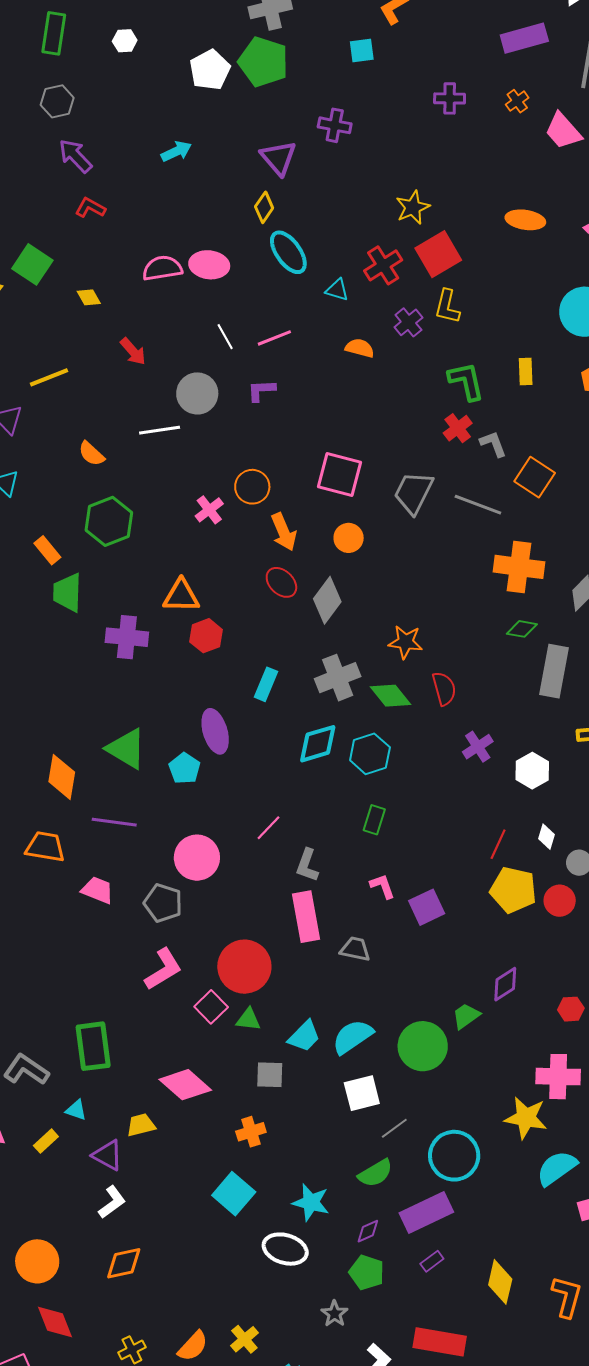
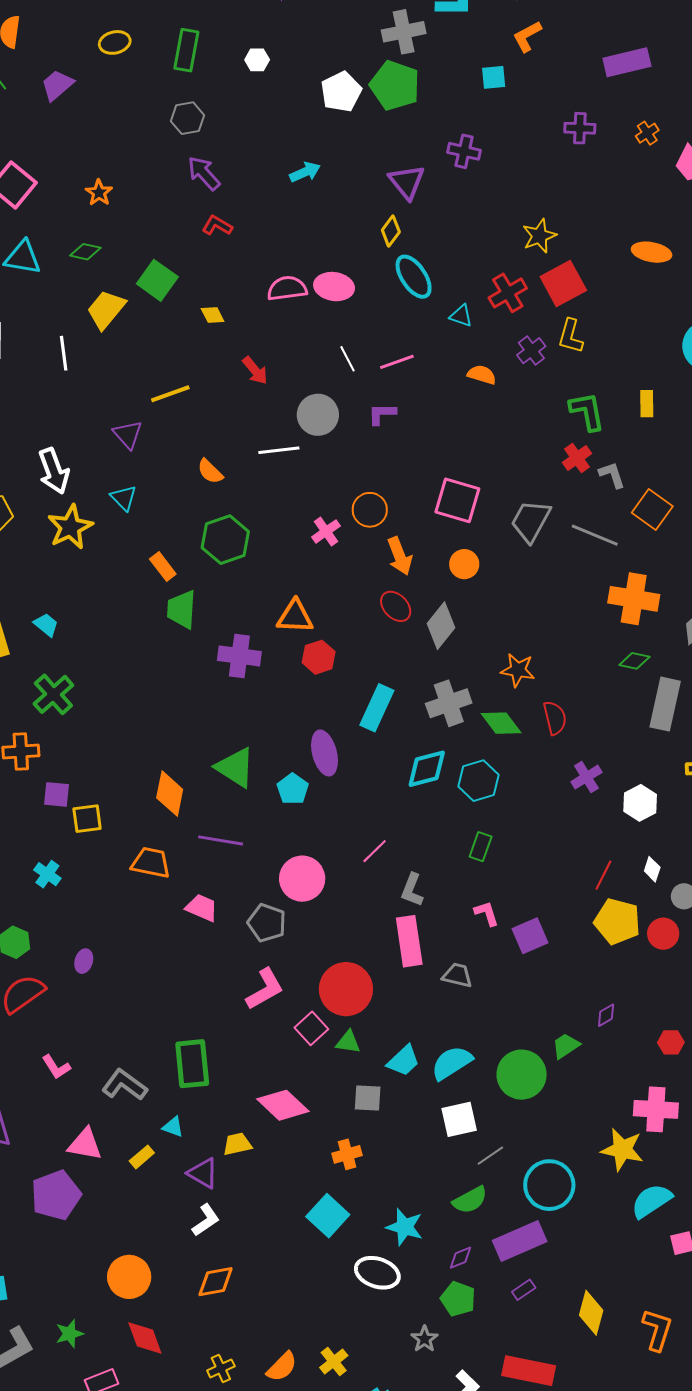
purple rectangle: (524, 38) -> (627, 62), moved
cyan rectangle: (266, 684) -> (377, 708), size x1.4
purple diamond: (505, 984) -> (606, 1015), size x0.7

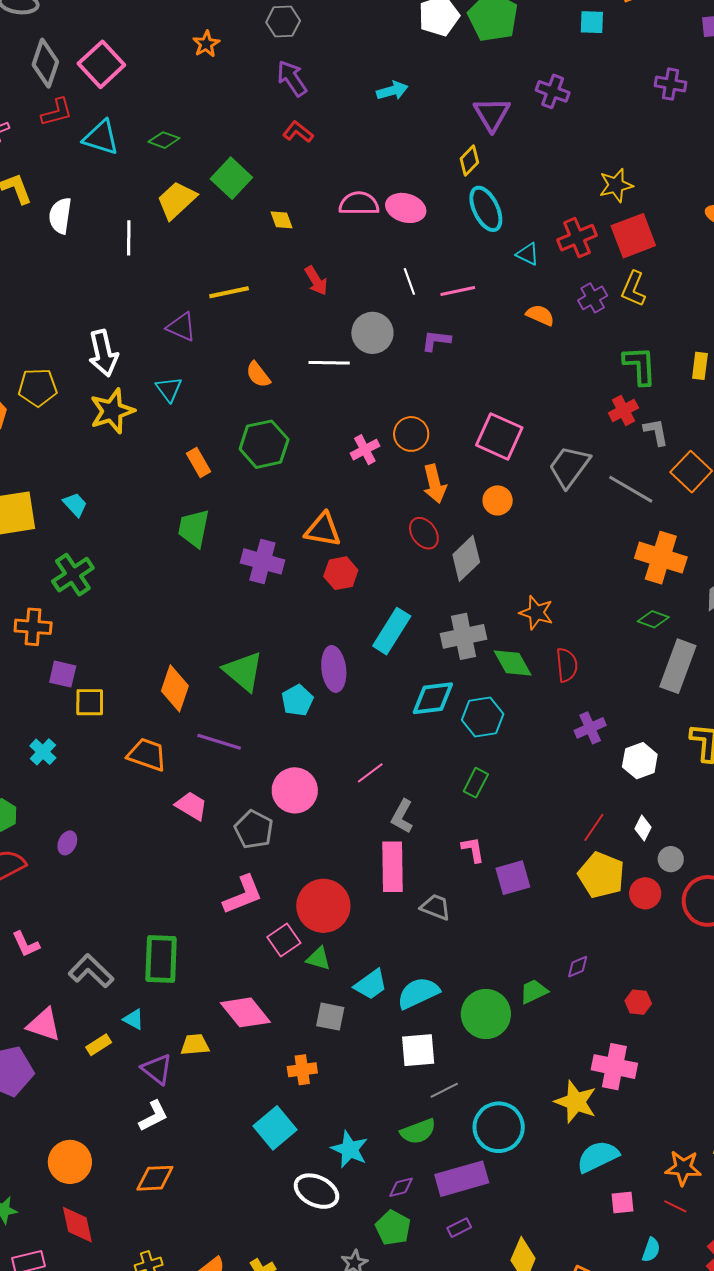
orange star: (99, 193) -> (206, 44), moved
purple triangle: (128, 434) -> (181, 327), turned -32
green trapezoid: (181, 609) -> (194, 528), moved

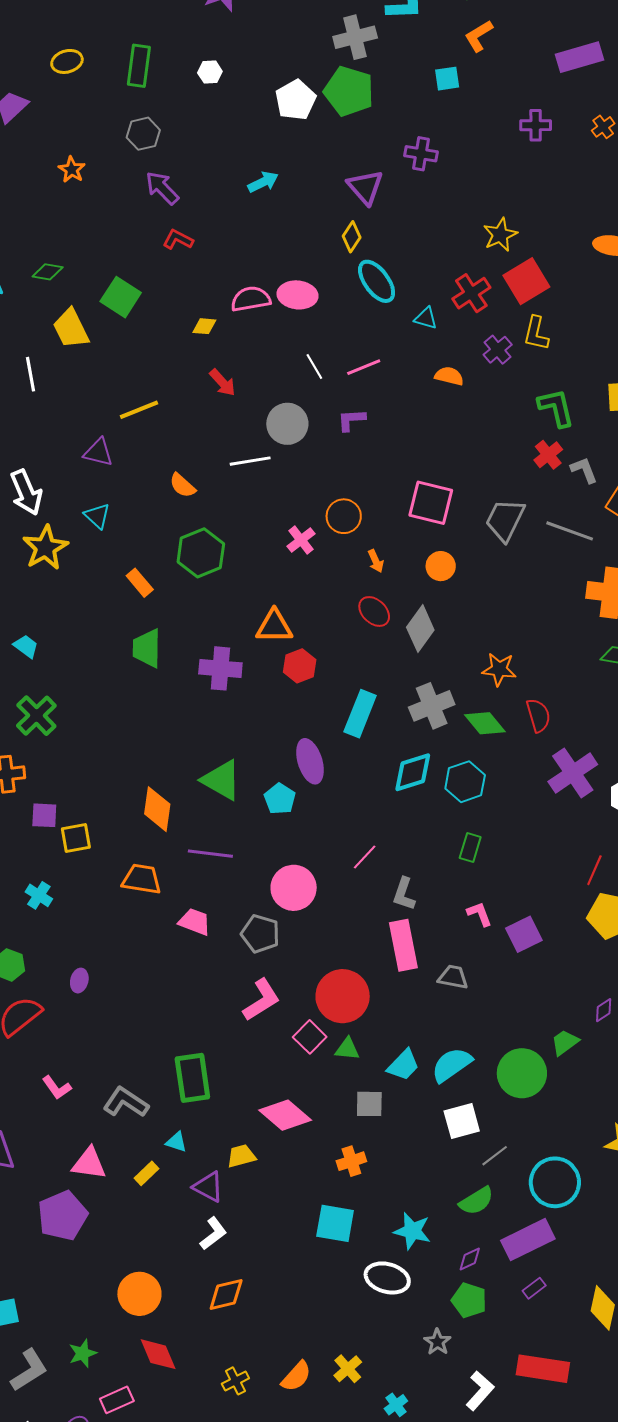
yellow trapezoid: (177, 200) -> (71, 329), turned -63
yellow diamond: (282, 220) -> (204, 326), moved, turned -55
orange arrow: (435, 484) -> (376, 561), size x0.6
purple cross: (590, 728) -> (573, 773), size x1.6
cyan square: (275, 1128) -> (335, 1223), turned -30

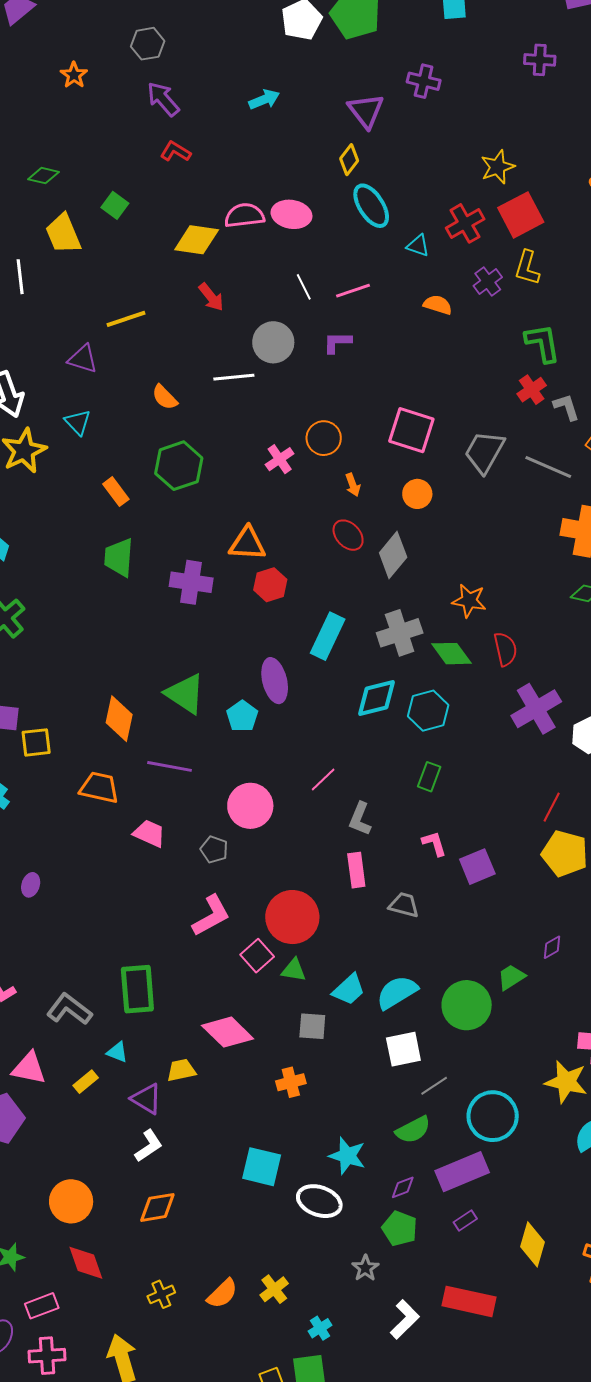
green square: (121, 297) -> (115, 205), size x0.7
yellow diamond: (204, 326) -> (197, 240), size x1.8
gray pentagon: (260, 934) -> (214, 849), size x0.7
pink rectangle: (403, 945) -> (356, 870), size x0.7
cyan square: (335, 1223) -> (262, 1167), moved

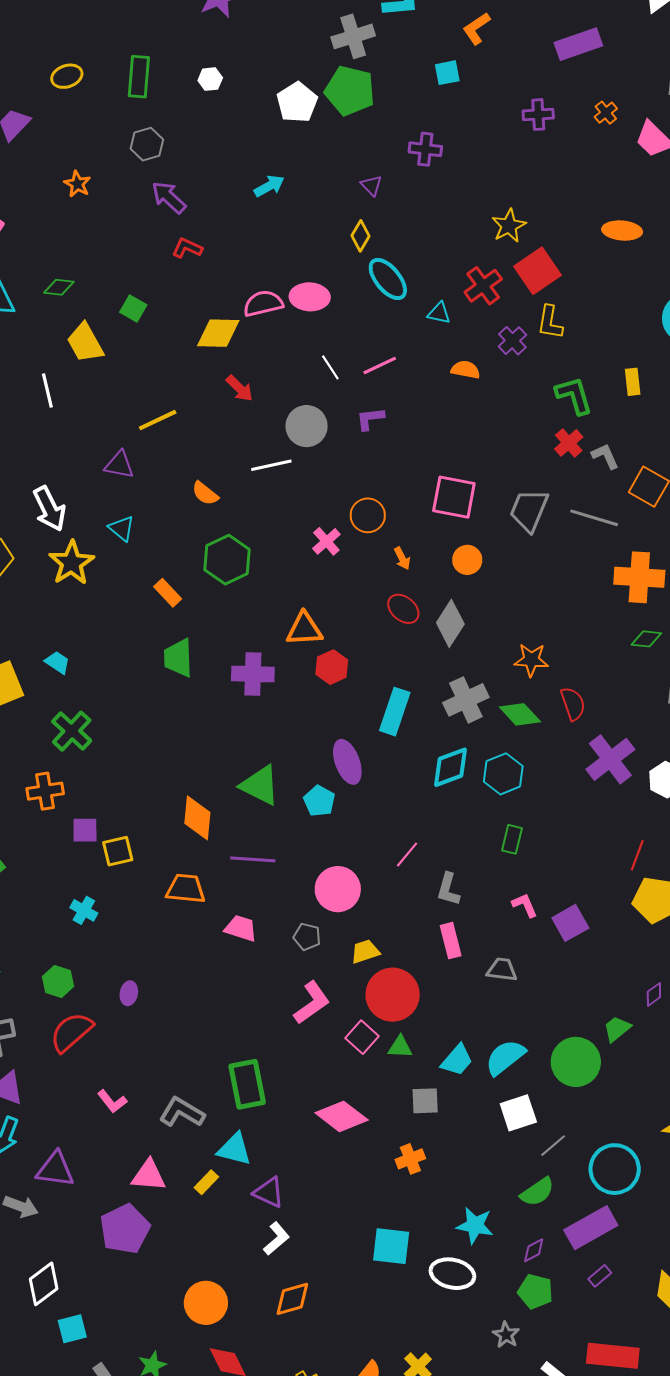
purple triangle: (366, 111) -> (371, 185), size x0.6
cyan triangle: (117, 1052) -> (234, 1149), size x1.6
yellow trapezoid: (181, 1070) -> (365, 951), moved

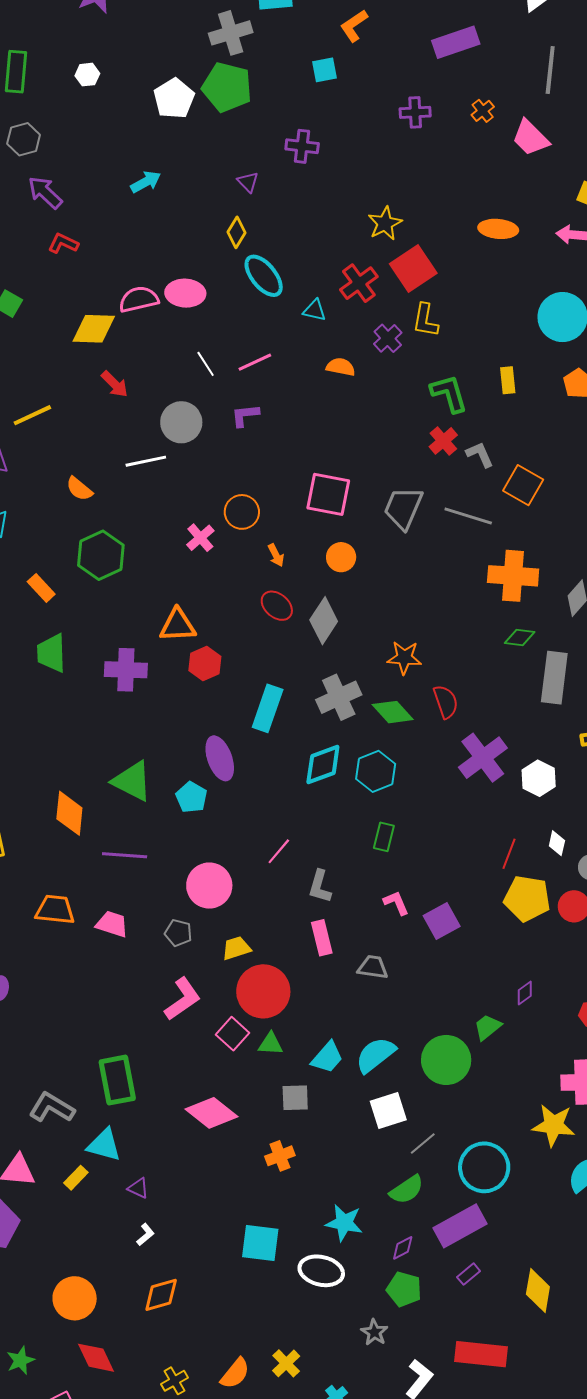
orange trapezoid: (186, 889) -> (55, 910), moved
purple triangle: (269, 1192) -> (138, 1188), size x0.7
white L-shape: (276, 1239) -> (146, 1235), size x0.7

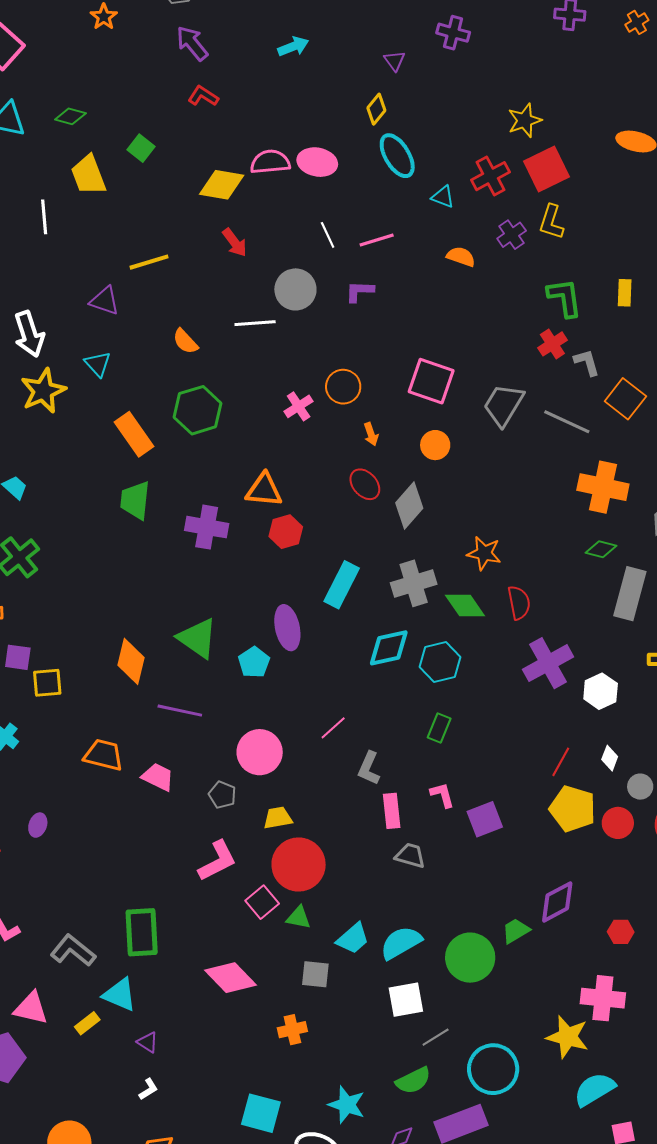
orange rectangle: (41, 588) -> (134, 434), size x1.5
pink rectangle: (322, 938) -> (392, 811), moved
purple diamond: (525, 993) -> (557, 902), size x1.8

